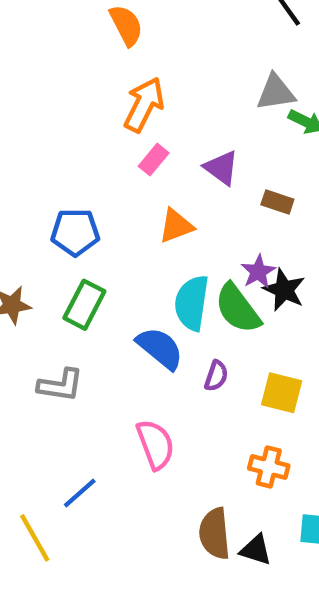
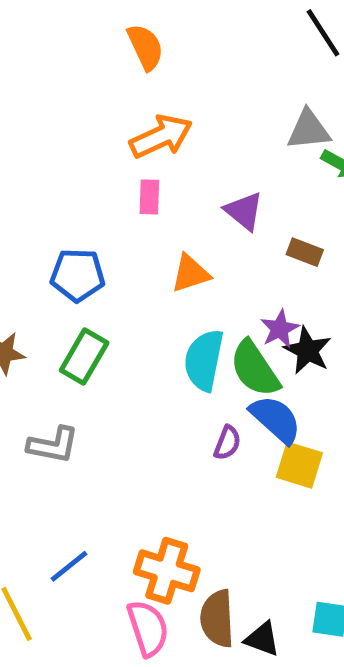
orange arrow: (144, 105) -> (161, 136), turned 36
pink rectangle: (154, 160) -> (149, 197), moved, turned -40
blue semicircle: (160, 348) -> (276, 419), moved
pink semicircle: (155, 444) -> (148, 628), moved
orange cross: (269, 467) -> (167, 571), moved, size x1.4

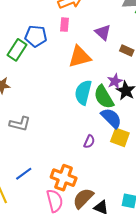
orange triangle: (191, 273) -> (80, 57), size x1.4
blue pentagon: (78, 275) -> (36, 36), moved
green rectangle: (84, 356) -> (17, 50), moved
purple semicircle: (227, 443) -> (89, 142), moved
brown semicircle: (217, 619) -> (83, 198), turned 45

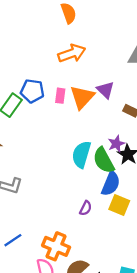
pink rectangle: (64, 25) -> (60, 96), moved
orange triangle: (80, 57) -> (82, 97), moved, turned -35
blue semicircle: (111, 118) -> (111, 184), turned 65

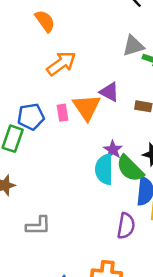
purple star: (116, 144) -> (113, 150), moved
purple semicircle: (86, 208) -> (126, 226), size x1.5

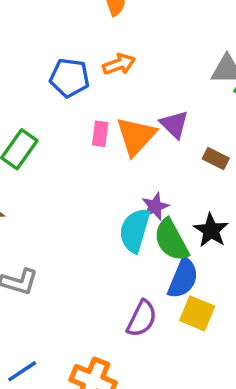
orange arrow: (61, 63) -> (119, 64), size x0.7
blue pentagon: (31, 117) -> (69, 78), moved

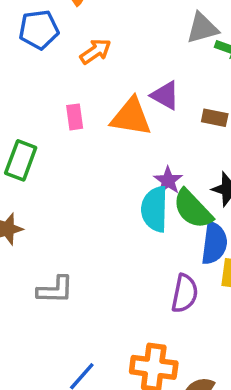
blue pentagon: (69, 78) -> (39, 30), moved
pink rectangle: (100, 134) -> (75, 117), moved
orange triangle: (136, 136) -> (131, 117), turned -48

